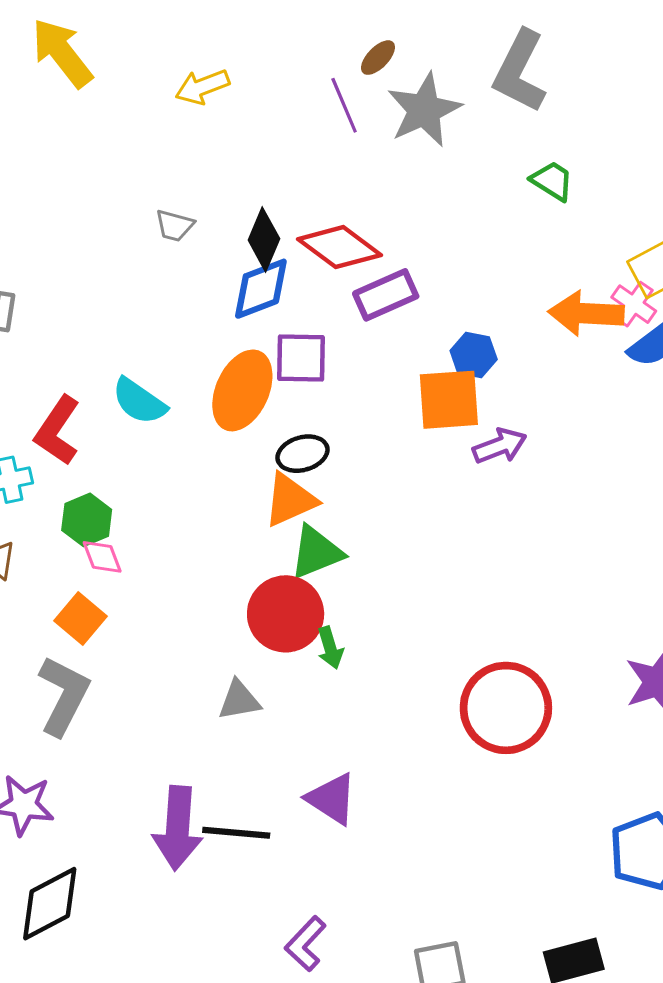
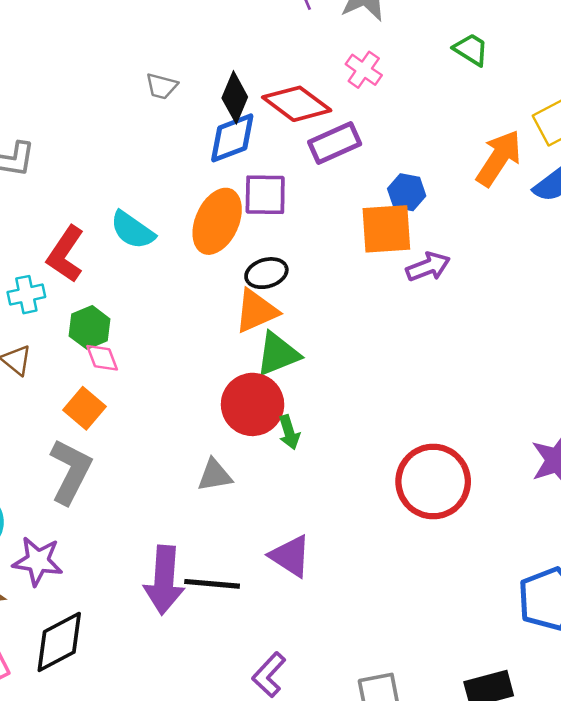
pink cross: (634, 304) -> (364, 70), moved
orange arrow: (586, 313) -> (499, 158), turned 120

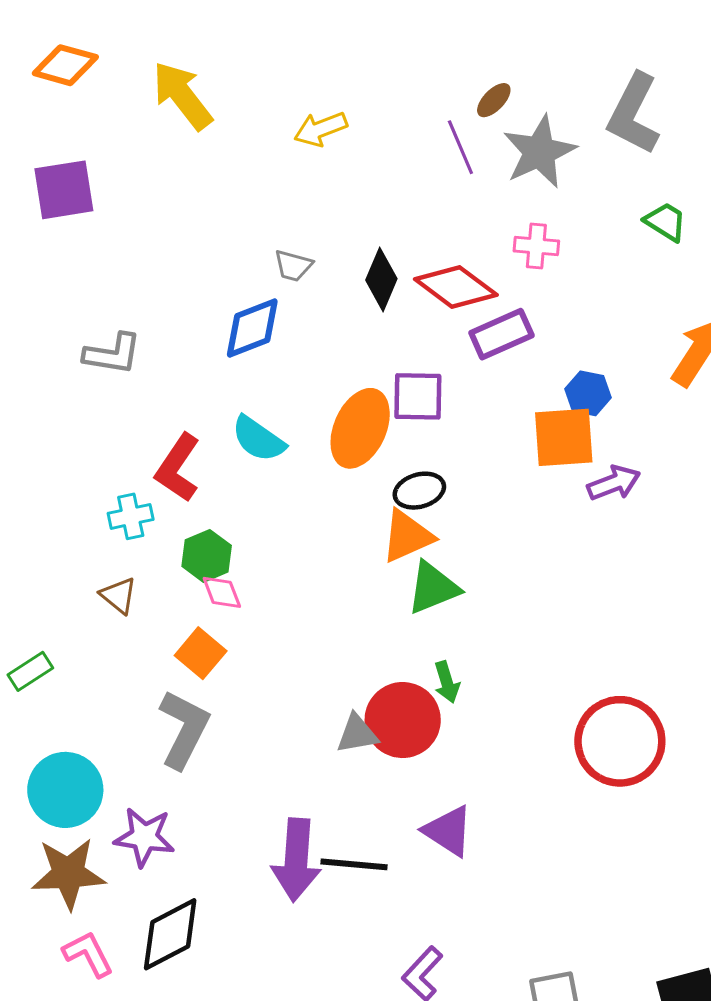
pink cross: (364, 70) -> (536, 246), turned -30
blue diamond: (232, 138) -> (252, 328), moved
red circle: (253, 404) -> (403, 720), moved

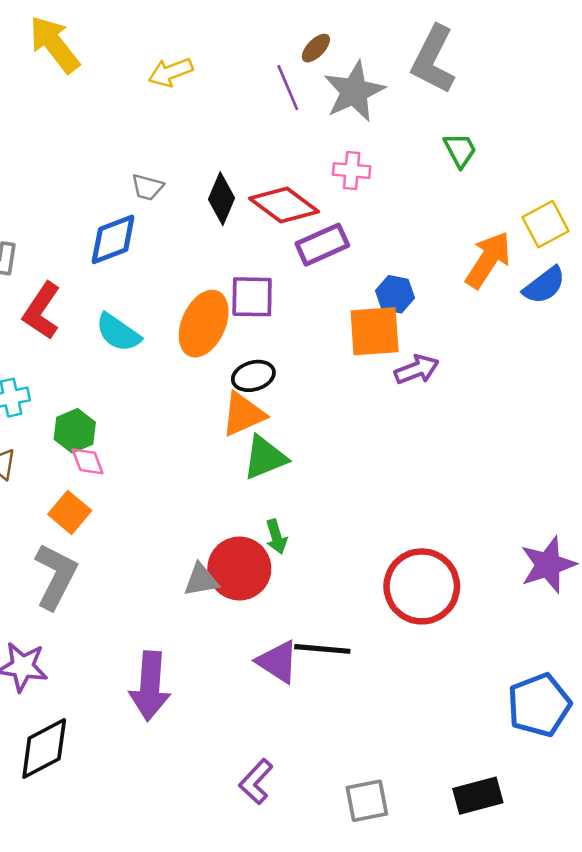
green trapezoid: (666, 222) -> (460, 150), turned 30
red L-shape: (178, 468) -> (42, 311), moved
black line: (354, 864) -> (322, 649), moved

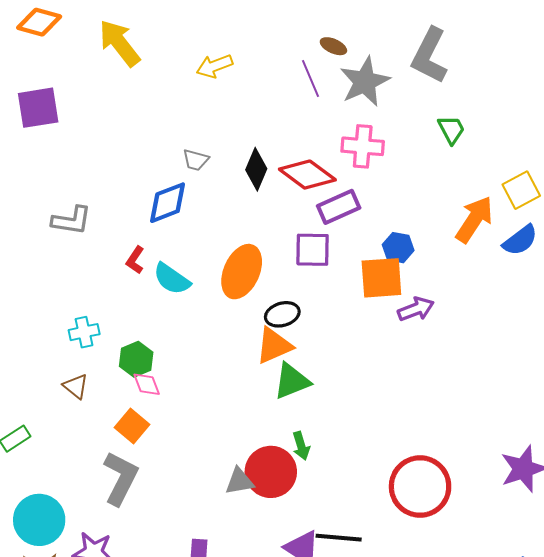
brown ellipse: (316, 48) -> (333, 46), turned 70
pink cross: (352, 171) -> (363, 146), size x1.4
purple square: (252, 297) -> (313, 250), moved
red L-shape: (42, 311) -> (135, 260), moved, size x0.6

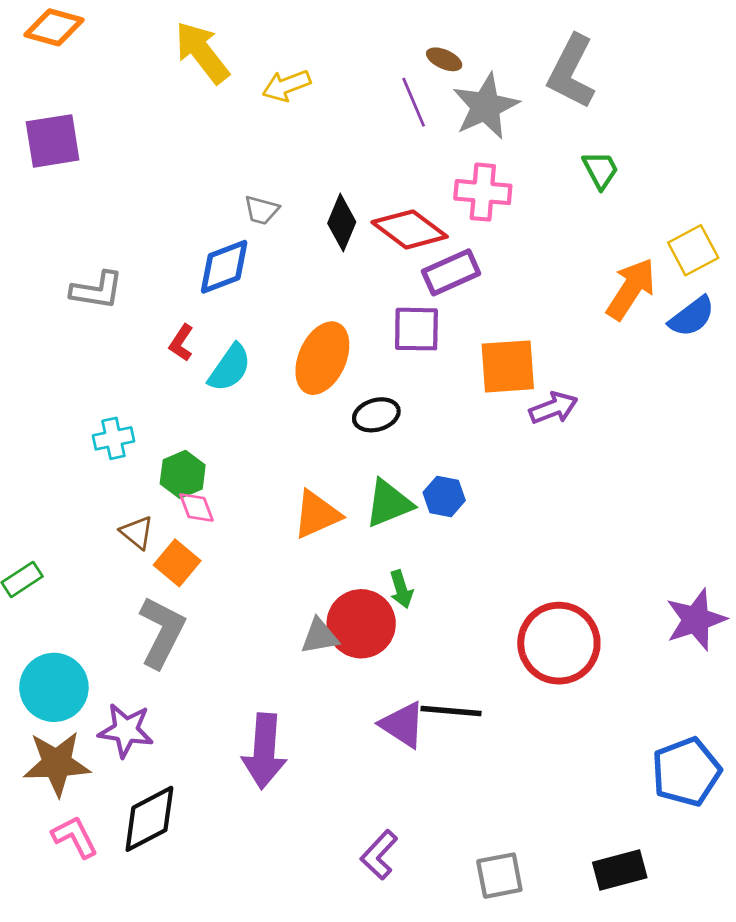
yellow arrow: (120, 43) -> (202, 52), moved
blue hexagon: (398, 248) -> (444, 496), moved
cyan semicircle: (172, 279) -> (230, 368), turned -90
orange triangle: (274, 346) -> (317, 514), moved
brown triangle: (76, 386) -> (137, 532), moved

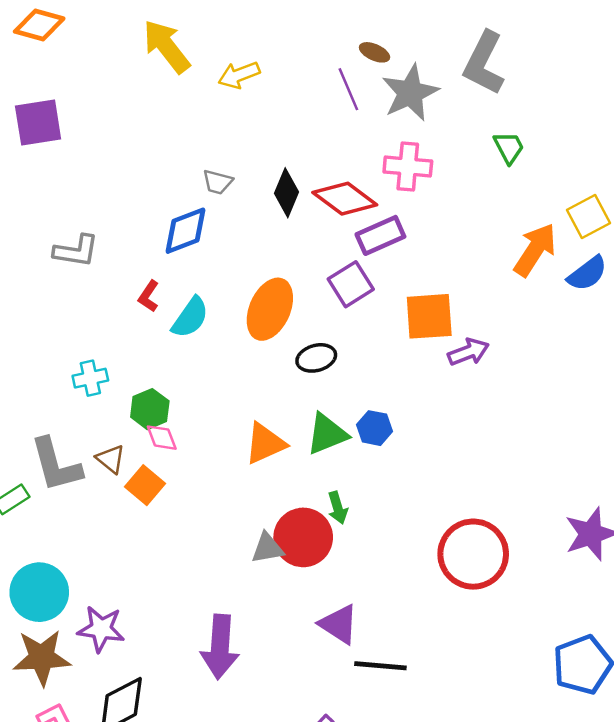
purple square: (416, 329) -> (351, 284), turned -33
gray L-shape: (162, 632) -> (56, 465), moved, turned 138
black line: (451, 711) -> (380, 666), moved

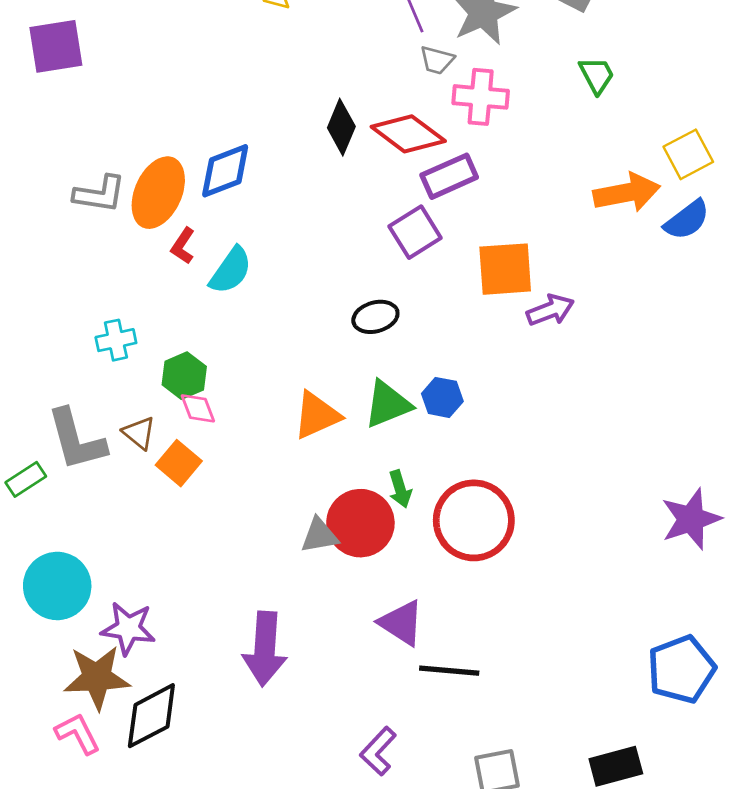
gray trapezoid: (218, 182) -> (437, 60), moved
orange arrow: (535, 250) -> (627, 193), turned 46
orange ellipse: (270, 309) -> (158, 193), moved
red circle: (473, 554) -> (474, 520), moved
brown star: (42, 658) -> (97, 677), moved

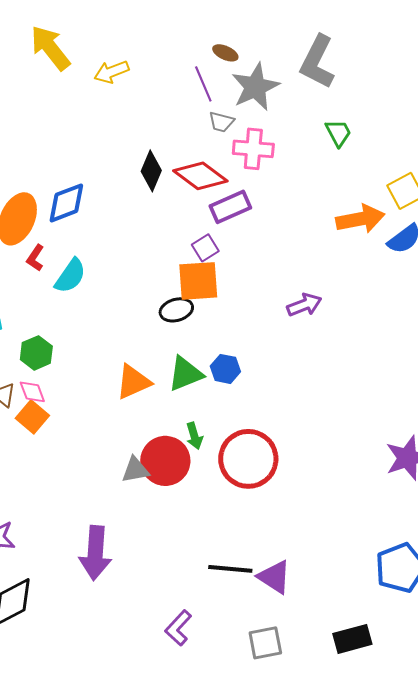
purple square: (415, 232) -> (205, 248), size x0.7
orange square: (505, 269) -> (198, 281), moved
pink diamond: (198, 408) -> (32, 392), moved
purple triangle: (401, 623) -> (274, 577), moved

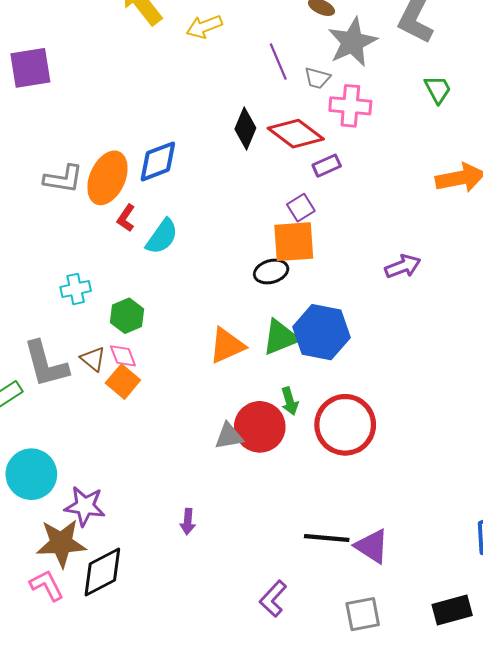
purple line: (203, 84) -> (278, 62), moved
purple rectangle: (230, 207) -> (327, 166), size x0.7
blue hexagon: (225, 369) -> (321, 332), size x1.8
purple arrow: (95, 553) -> (188, 522), size x0.5

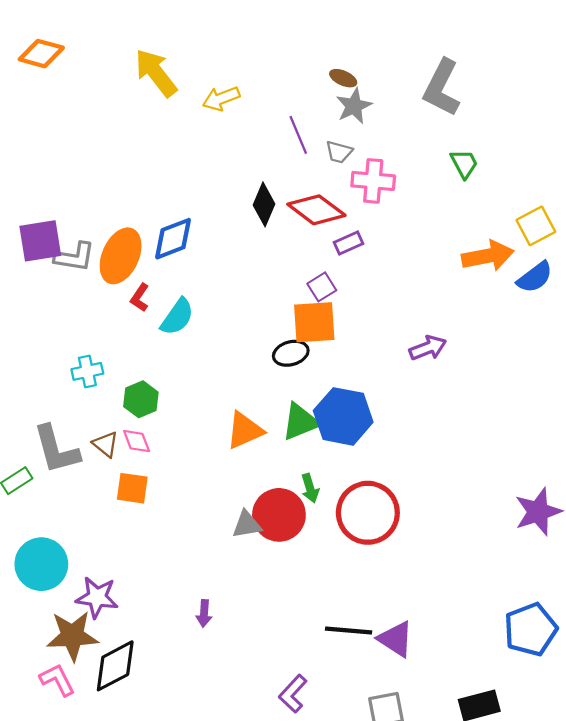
gray star: (352, 42) -> (354, 106), moved, size x0.7
purple square: (30, 68) -> (40, 241), moved
orange square: (123, 382) -> (132, 488), moved, turned -32

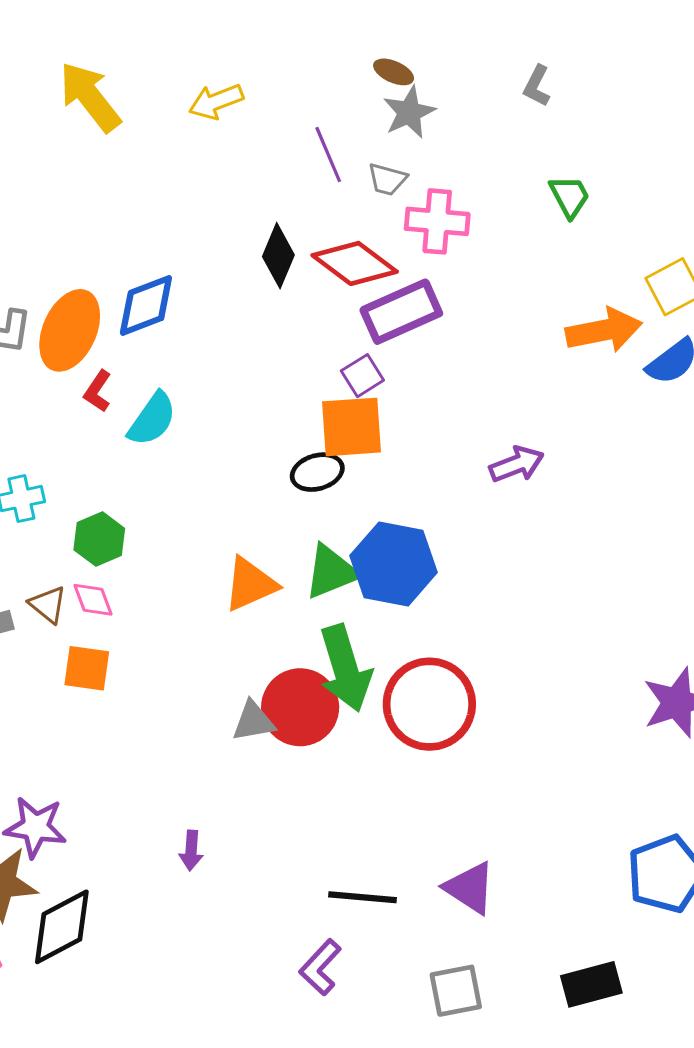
yellow arrow: (156, 73) -> (90, 97), moved
gray L-shape: (442, 88) -> (537, 86), size x0.5
purple rectangle: (349, 243) -> (401, 312), size x1.8
green arrow: (310, 488) -> (345, 668), size x2.0
black line: (349, 631) -> (362, 897), moved

